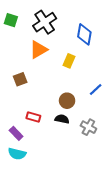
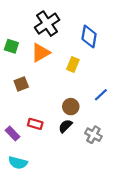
green square: (11, 20) -> (11, 46), moved
black semicircle: (62, 119) -> (65, 126), turned -56
purple rectangle: (16, 133) -> (13, 134), moved

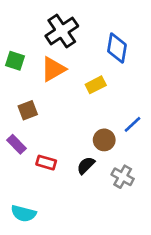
yellow rectangle: (73, 65) -> (96, 85), turned 40
brown circle: (71, 107) -> (104, 140), moved
purple rectangle: (13, 134) -> (16, 144), moved

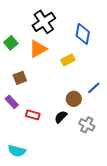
green square: (15, 61) -> (11, 43), turned 32

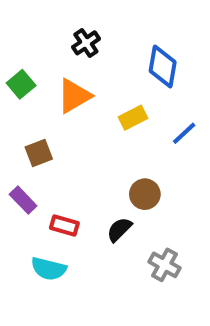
black cross: (44, 22) -> (86, 43), size x0.6
blue line: (94, 88) -> (184, 133), moved
gray cross: (87, 125) -> (164, 265), moved
cyan semicircle: (17, 151) -> (49, 269), moved

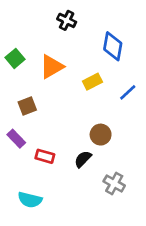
black cross: (86, 43) -> (67, 20), moved, turned -30
cyan semicircle: (49, 269) -> (30, 200), moved

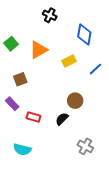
gray cross: (114, 183) -> (85, 146), moved

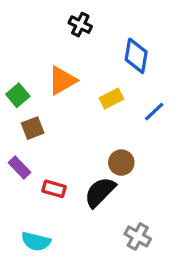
green square: (11, 44) -> (18, 95), moved
black semicircle: (62, 119) -> (100, 192), size x1.5

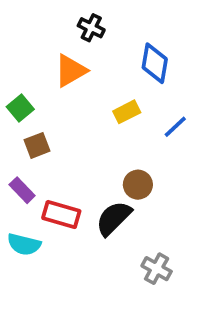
orange triangle: (62, 80) -> (71, 71), moved
red rectangle: (54, 189) -> (61, 215), size x1.4
cyan semicircle: (36, 241) -> (24, 244), moved

